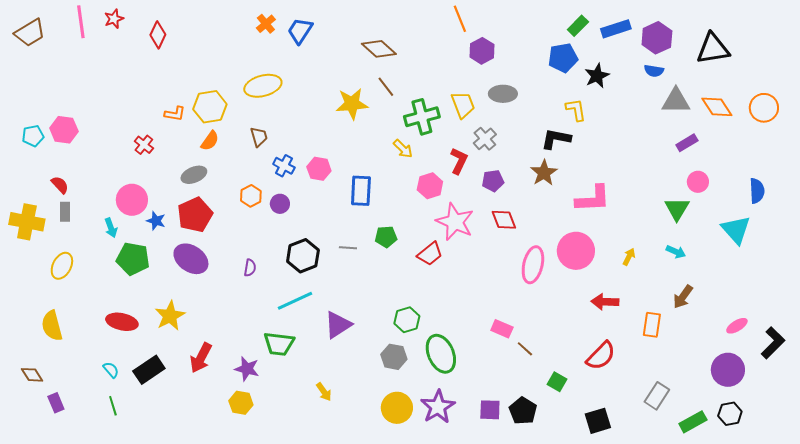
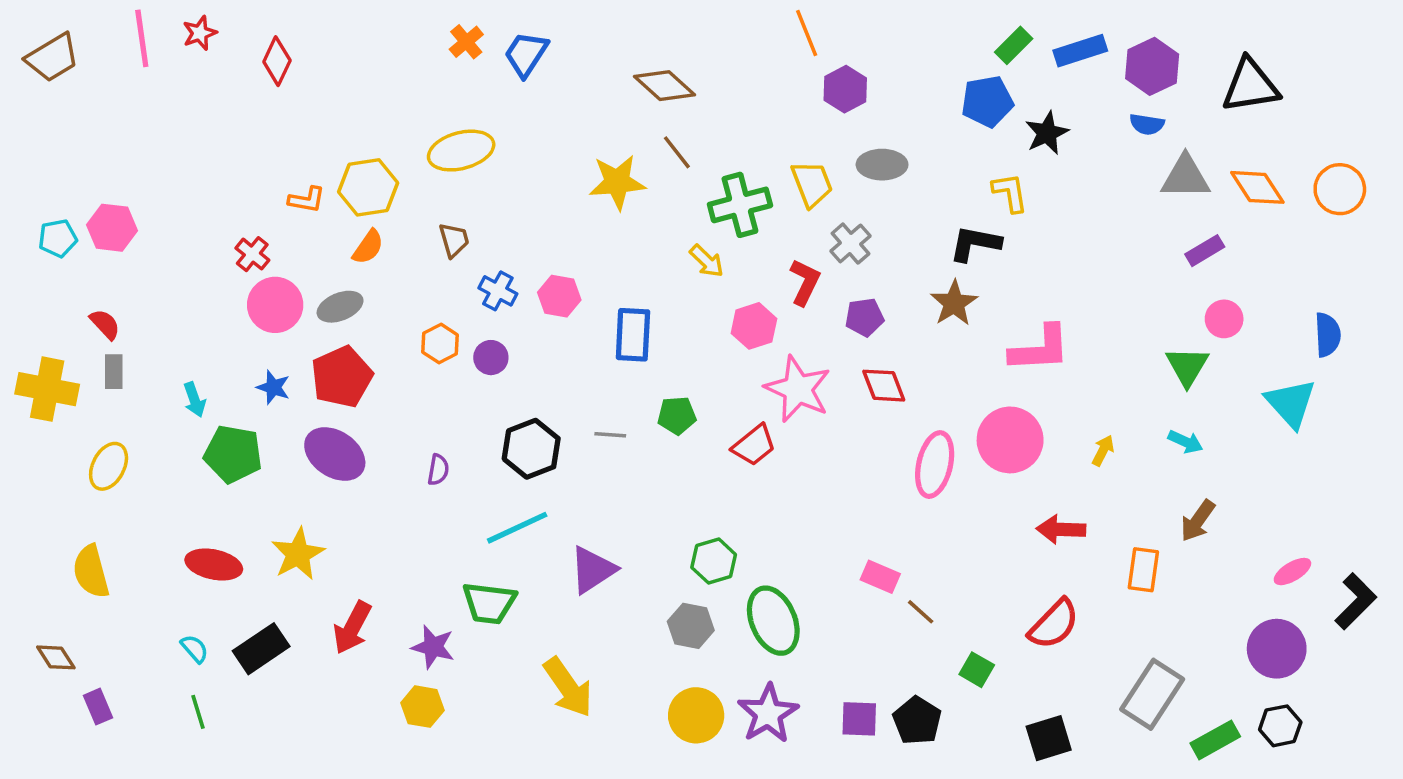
pink circle: (132, 200) -> (275, 305), moved
yellow arrow: (324, 392) -> (568, 687), size x1.8
gray rectangle: (657, 396) -> (1152, 694), size x1.4

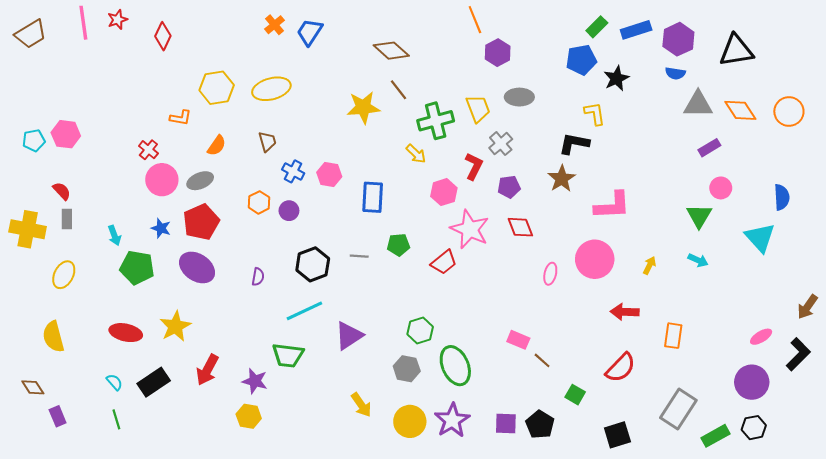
yellow hexagon: (368, 187) -> (217, 88), moved
pink ellipse: (935, 465) -> (550, 274), size x0.6
brown arrow: (1198, 521) -> (808, 307), moved
yellow arrow: (568, 687) -> (361, 405), moved, size x0.7

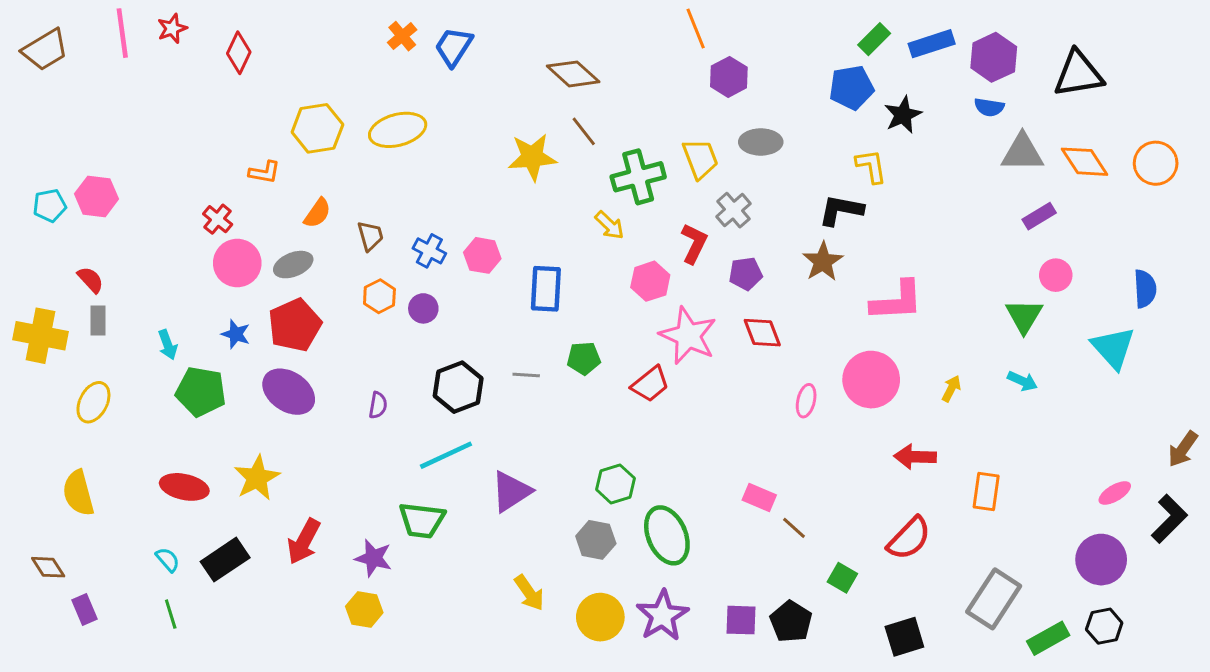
brown trapezoid: (267, 141) -> (370, 236), moved

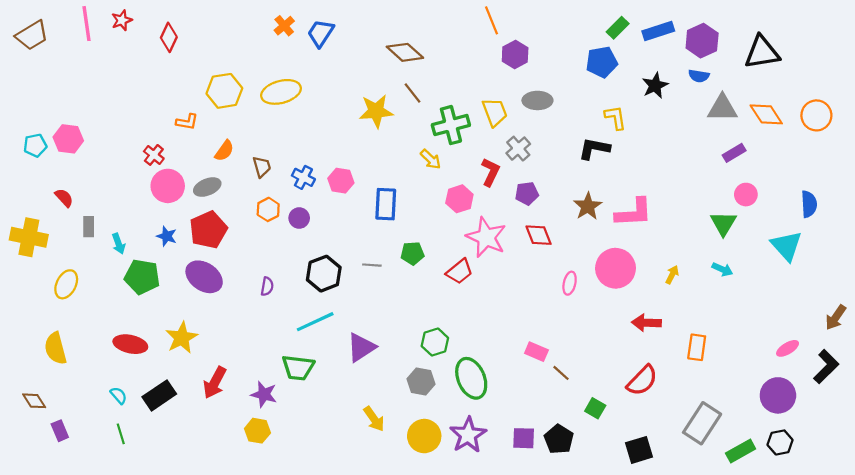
black star: (903, 115) -> (655, 85), moved
brown star: (823, 262) -> (588, 206), moved
gray rectangle: (98, 321) -> (89, 227), moved

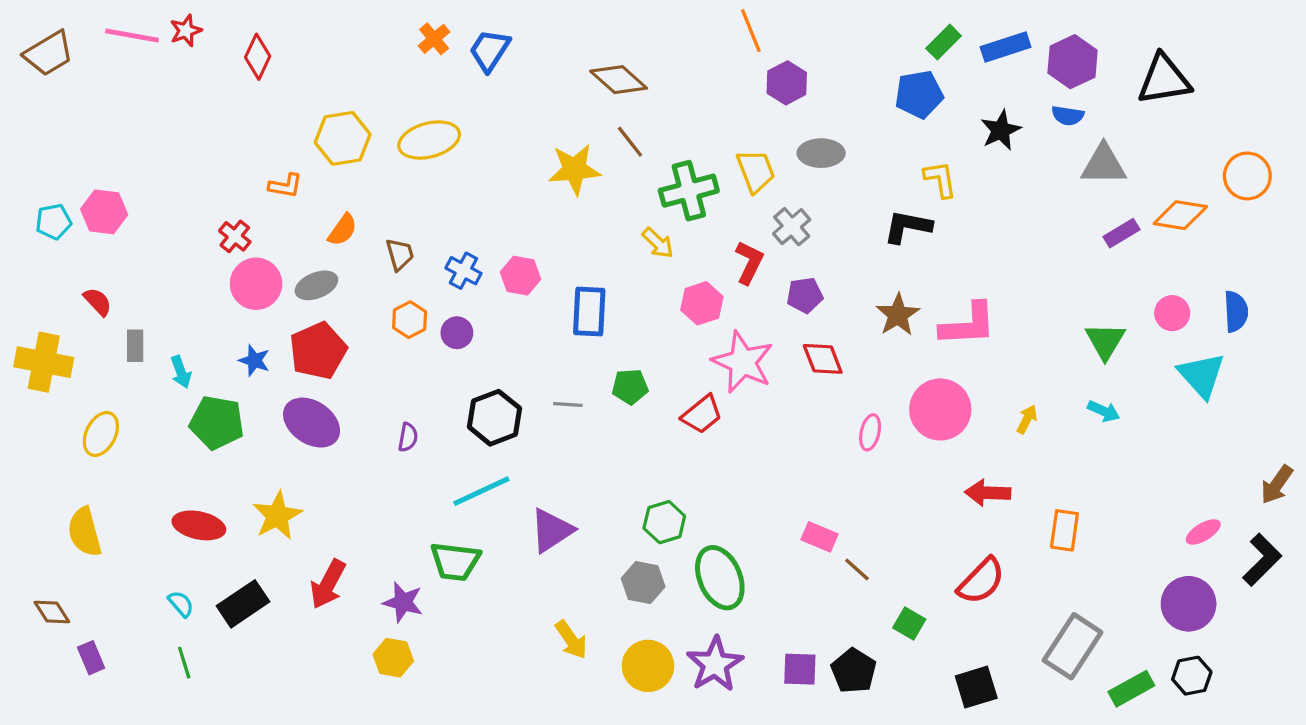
pink line: (86, 24) -> (132, 36), turned -72
orange diamond: (766, 114) -> (1180, 215), moved, turned -48
pink circle: (746, 195) -> (1172, 313), moved

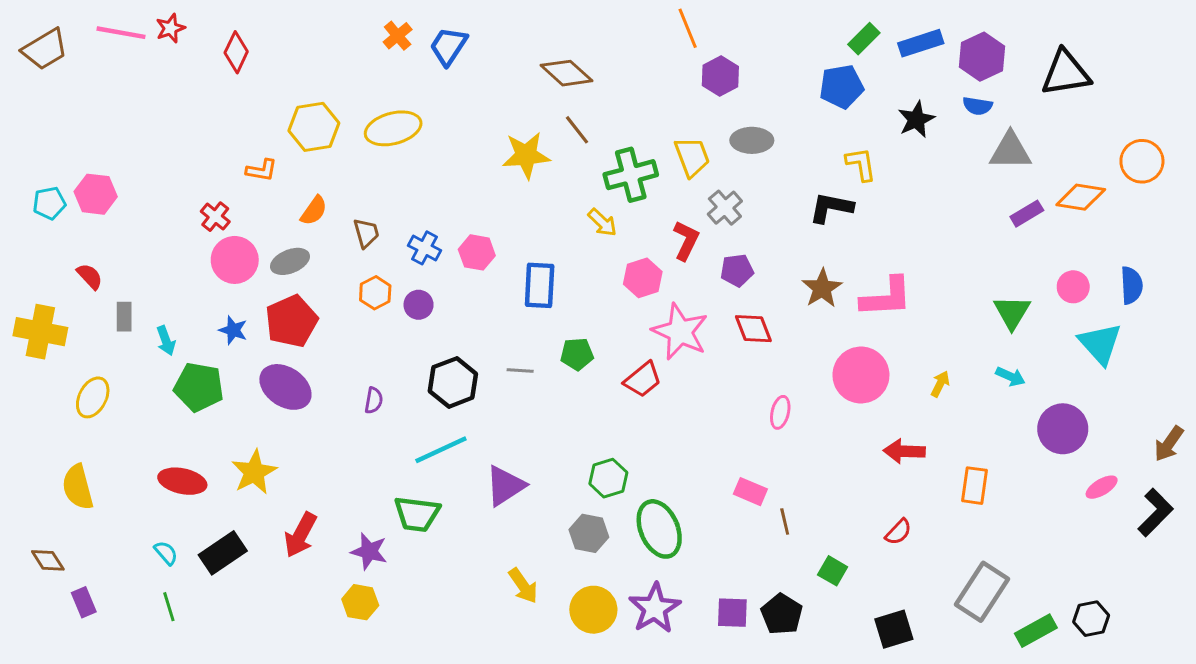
pink ellipse: (870, 432) -> (780, 412), moved
brown line: (857, 570) -> (785, 521), turned 35
red semicircle: (981, 581) -> (898, 532), size x0.6
purple circle: (1189, 604) -> (1063, 429), moved

